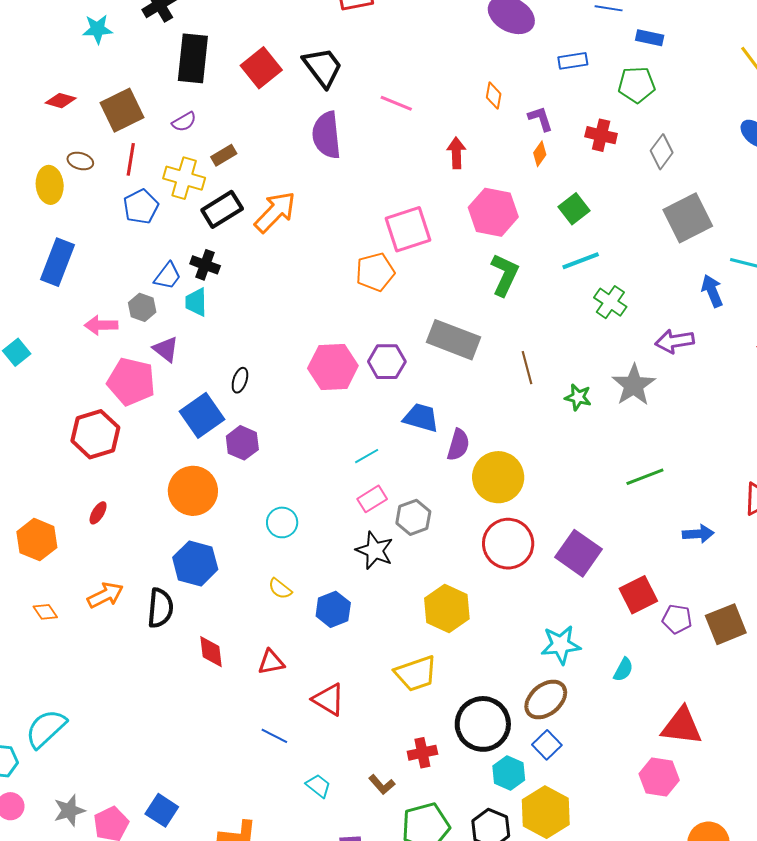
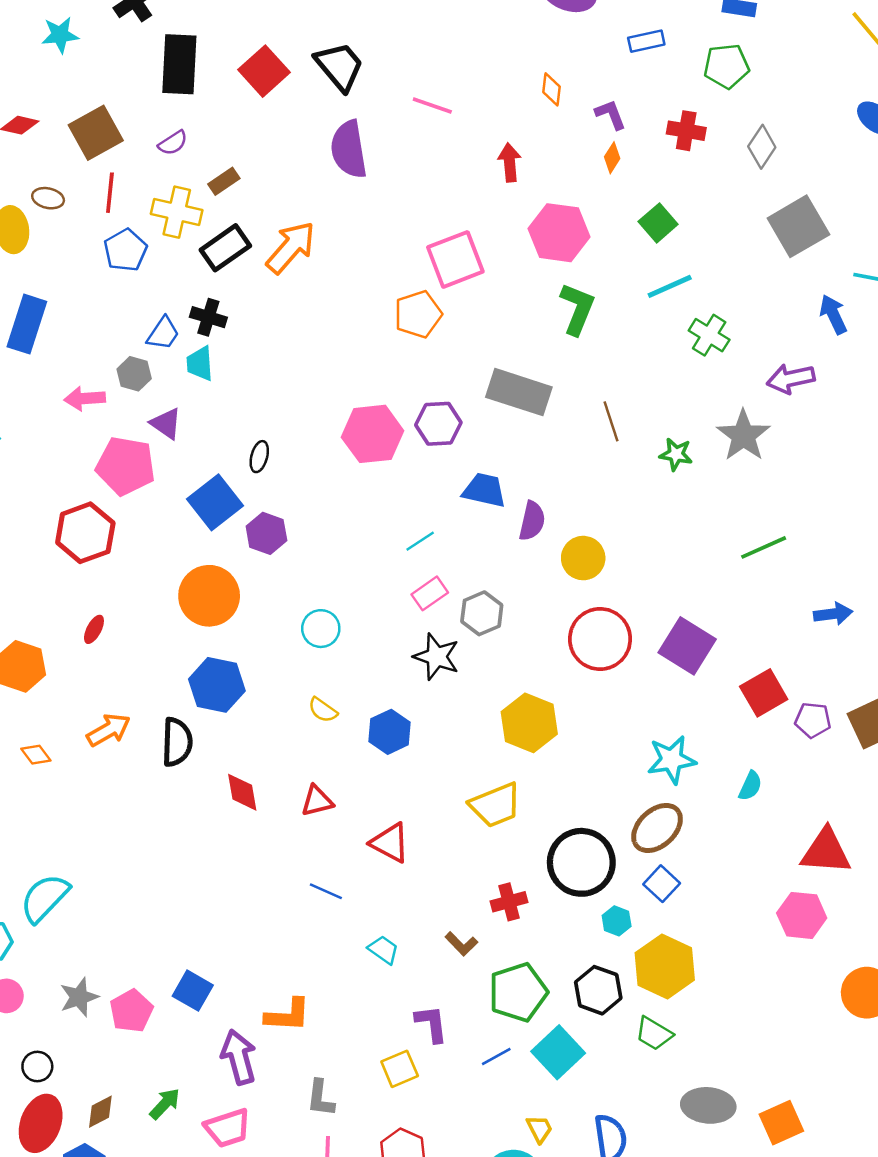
yellow circle: (498, 477) -> (583, 558), size x0.7
cyan hexagon: (509, 773) -> (617, 921), size x0.7

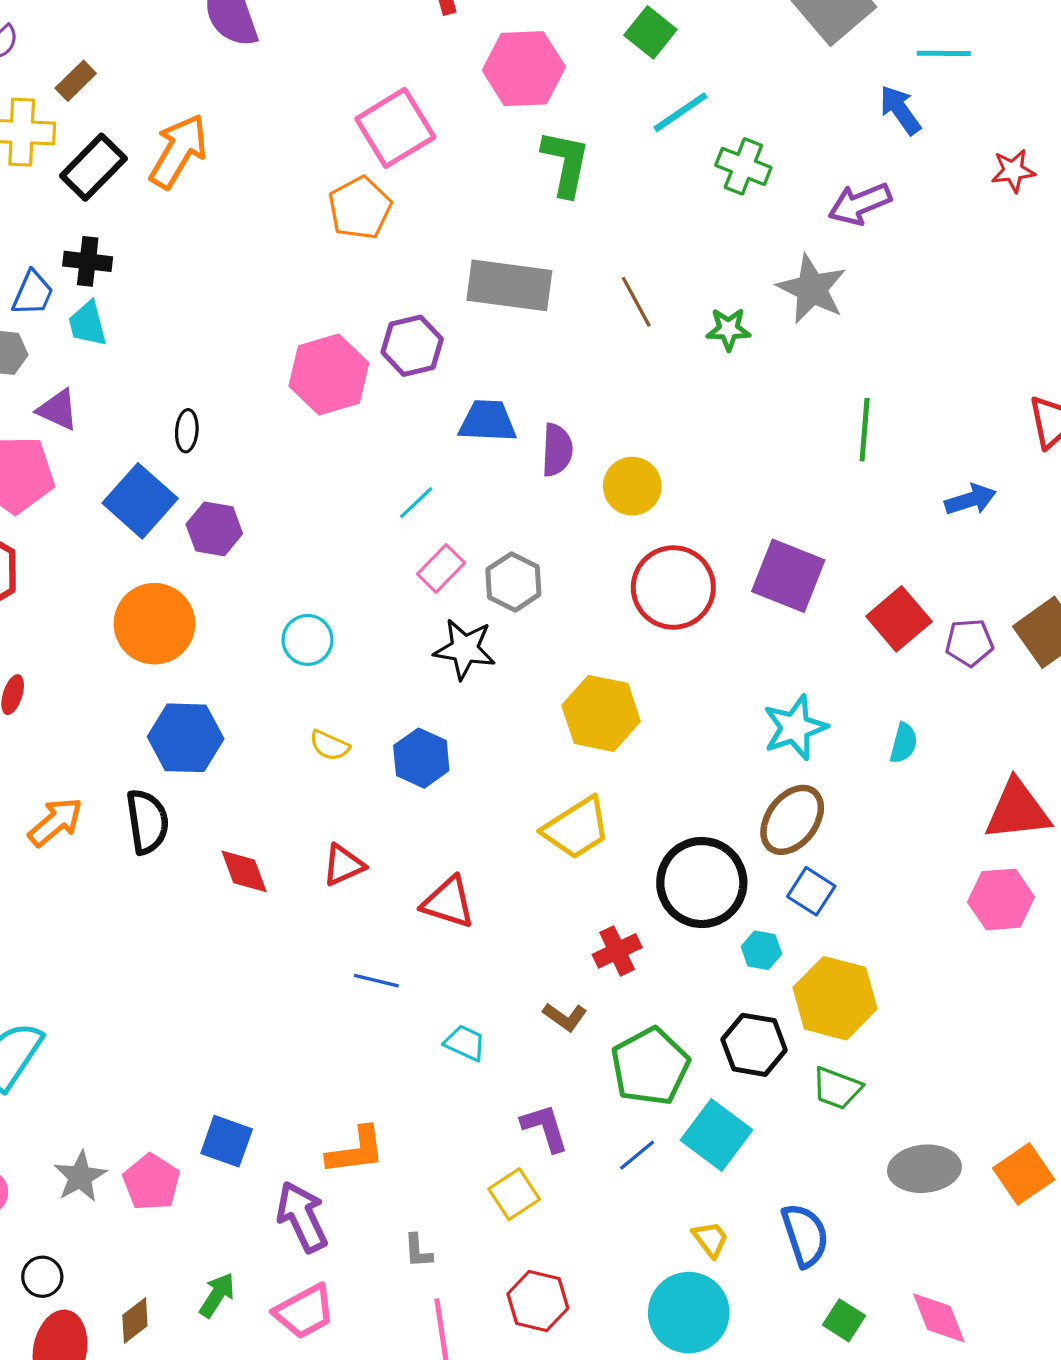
green line: (764, 547) -> (865, 430), turned -51
gray L-shape: (320, 1098) -> (418, 1251), size x0.7

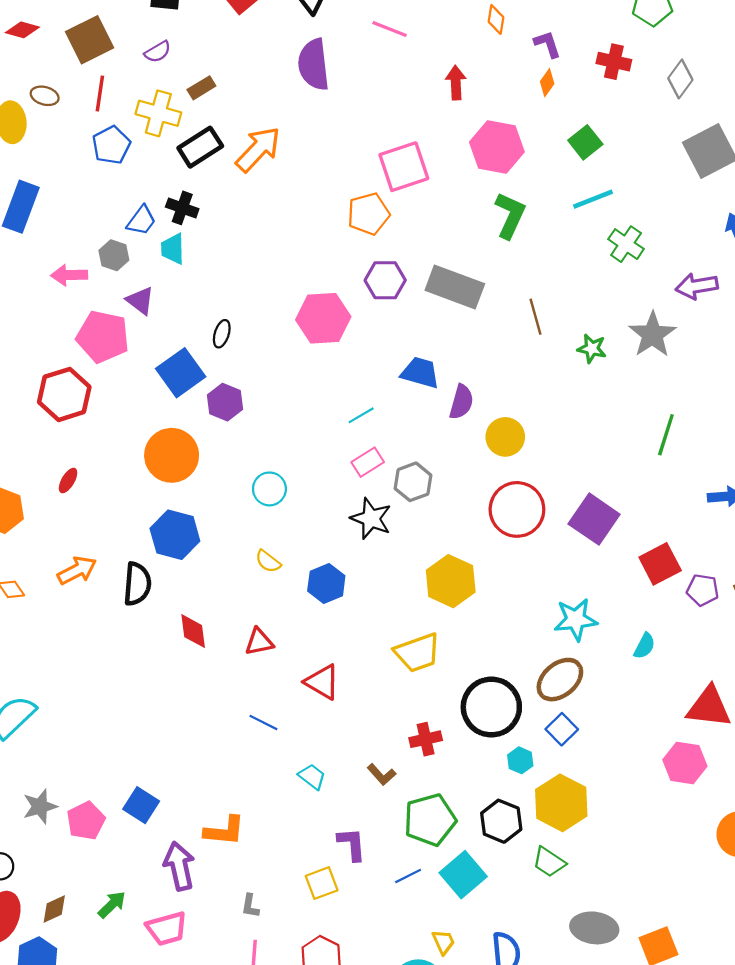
purple hexagon: (412, 346) -> (385, 280), moved

